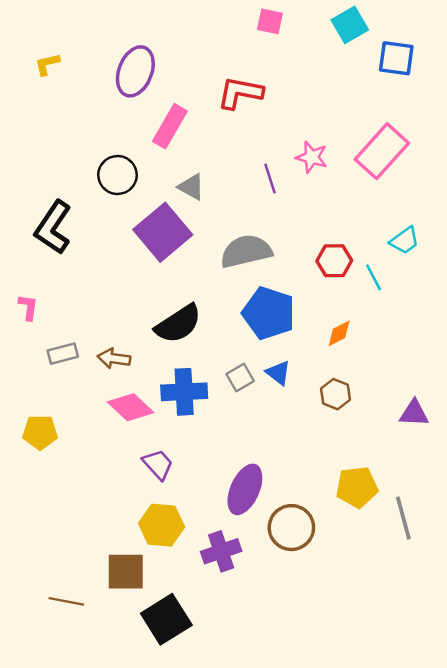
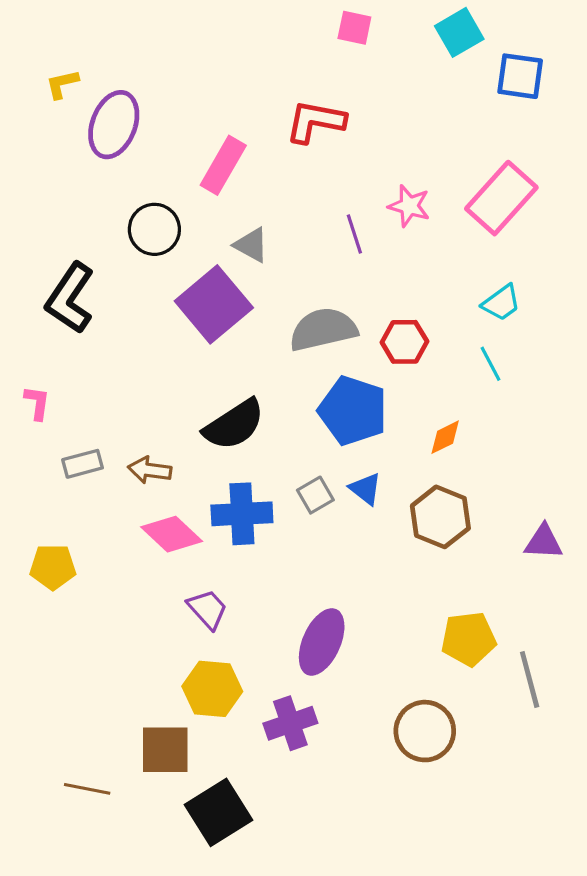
purple ellipse: (135, 71) -> (114, 125), moved
cyan trapezoid: (405, 241) -> (501, 303), moved
red hexagon: (334, 261) -> (404, 342), moved
brown hexagon: (335, 394) -> (440, 517), size x1.5
brown circle: (291, 528) -> (425, 731), moved

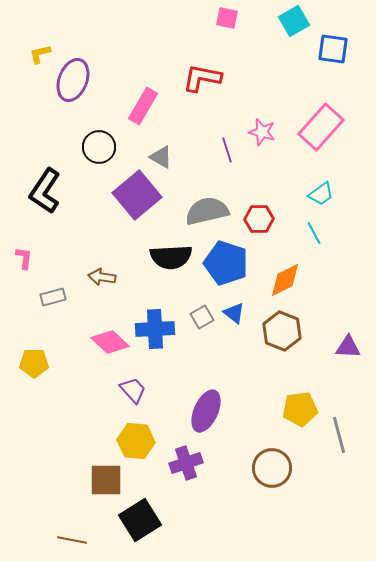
black semicircle: (234, 425) -> (171, 257), moved, turned 30
orange diamond: (445, 437) -> (285, 280), size x1.5
brown arrow: (150, 470) -> (102, 277), moved
brown line: (87, 789) -> (72, 540), moved

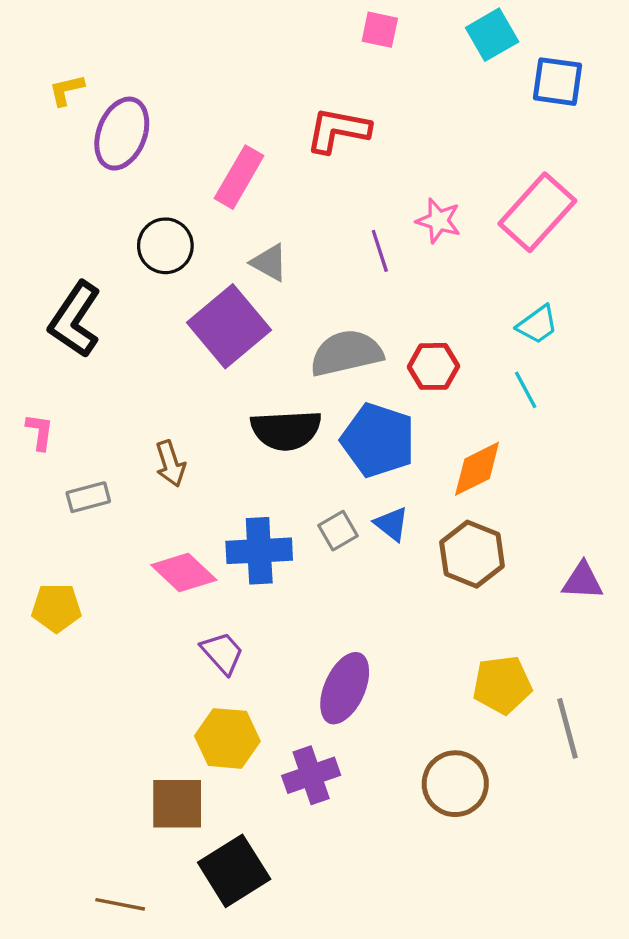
brown arrow: (102, 277) -> (170, 464), turned -116

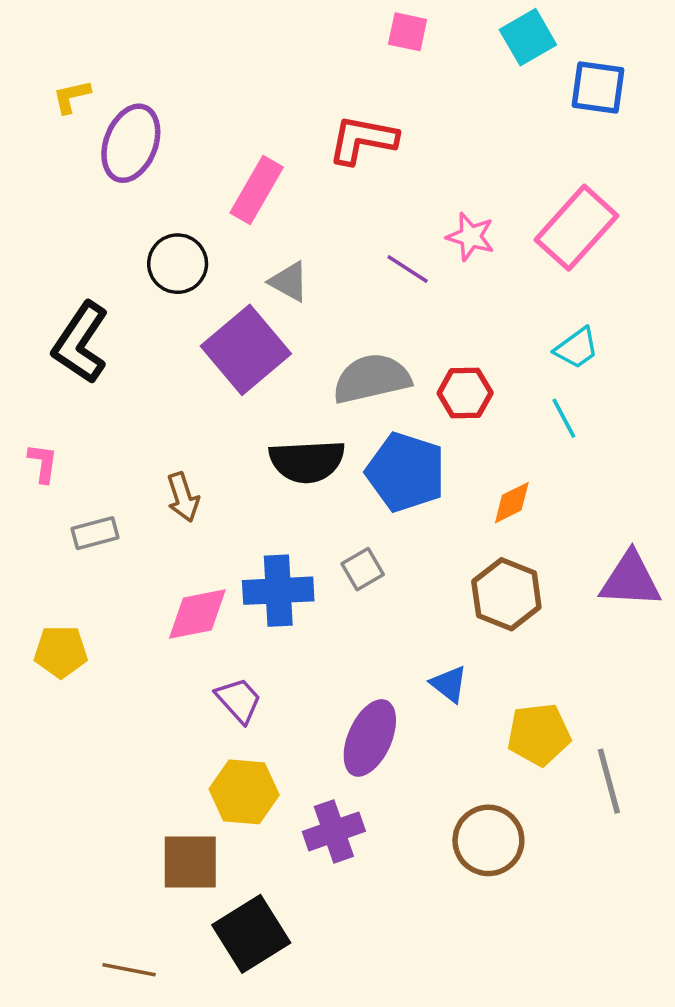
purple line: (380, 251) -> (408, 269), turned -39
orange diamond: (477, 469) -> (512, 503), size x0.7
blue triangle: (392, 524) -> (449, 684), moved
pink diamond: (184, 573) -> (197, 614), turned -54
purple triangle: (583, 581) -> (630, 580), moved, size x1.4

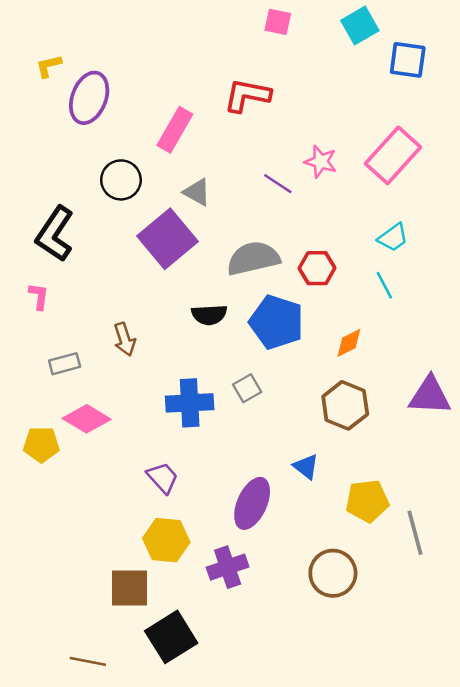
black semicircle: (307, 461) -> (209, 315), size x0.7
pink L-shape: (43, 463) -> (39, 296), moved
pink diamond: (197, 614) -> (87, 419), moved, turned 42

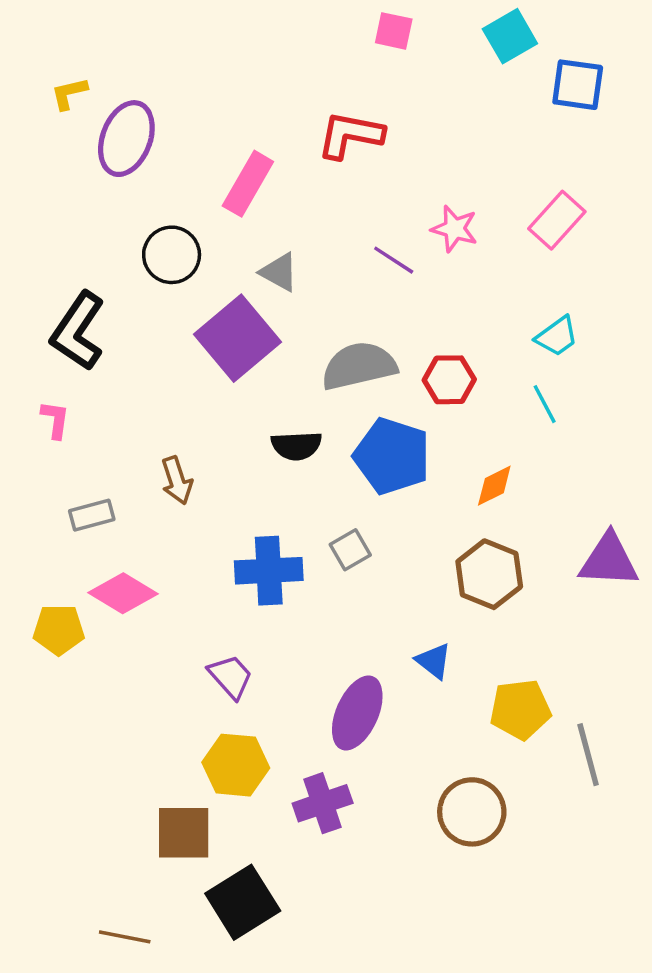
pink rectangle: (393, 155) -> (557, 220), size x0.7

